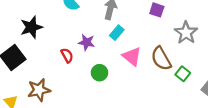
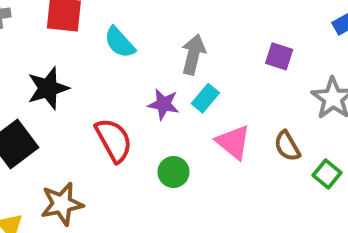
purple star: (87, 42) -> (164, 104), moved
red semicircle: (67, 55) -> (114, 140), size x1.6
brown semicircle: (161, 59) -> (287, 146), size x0.7

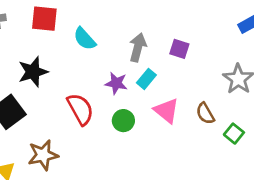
purple square: (279, 56) -> (179, 49), moved
green circle: (173, 172) -> (123, 121), moved

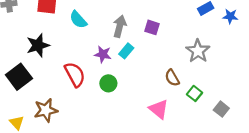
pink triangle: (166, 111) -> (159, 109), moved

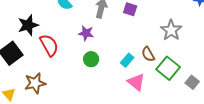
cyan rectangle: (126, 51) -> (127, 60), moved
red semicircle: (75, 74) -> (49, 45), moved
green square: (195, 93) -> (168, 68), size x1.6

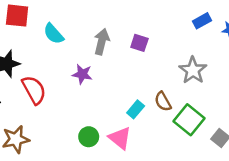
green circle: (91, 59) -> (89, 137), moved
pink triangle: (136, 82) -> (120, 138), moved

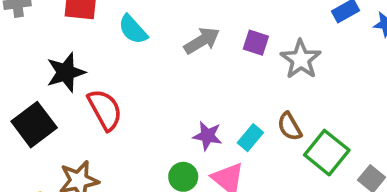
gray arrow: (102, 42) -> (202, 41), turned 45
gray star: (193, 70) -> (301, 59), moved
purple star: (82, 74) -> (207, 136), moved

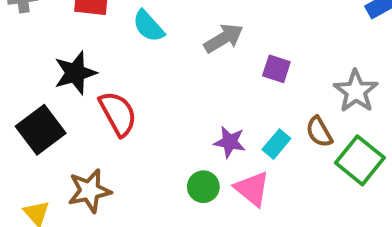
purple square: (256, 43) -> (276, 69), moved
gray star: (301, 59) -> (356, 91), moved

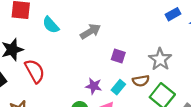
purple square: (276, 69) -> (118, 56), moved
brown semicircle: (319, 132) -> (141, 81), turned -70

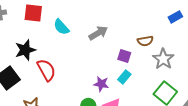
brown semicircle: (141, 81) -> (145, 41), moved
cyan rectangle: (118, 87) -> (124, 77), moved

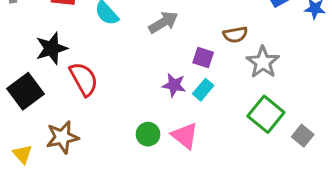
purple star: (101, 84) -> (174, 85), moved

